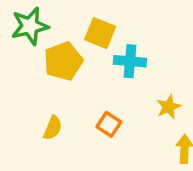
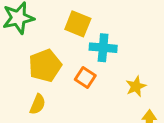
yellow pentagon: (63, 61) -> (45, 66), moved
orange square: (109, 124) -> (85, 77), moved

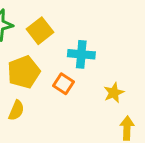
yellow square: (78, 24) -> (40, 31), moved, turned 30

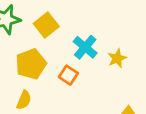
cyan cross: (81, 54) -> (85, 47), turned 35
yellow star: (114, 93) -> (117, 58), moved

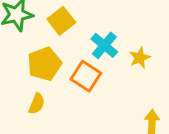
orange square: (68, 75) -> (86, 76), size x1.4

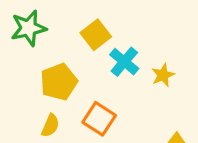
yellow square: (61, 21) -> (96, 35), moved
orange square: (86, 76) -> (99, 119), moved

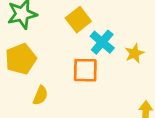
yellow pentagon: (59, 82) -> (21, 59), moved
orange square: (99, 119) -> (85, 70), moved, turned -32

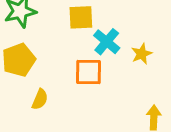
yellow square: (78, 20) -> (81, 17), turned 35

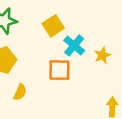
yellow square: (81, 17) -> (53, 26), turned -30

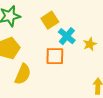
yellow semicircle: (20, 92) -> (23, 74), size x1.5

